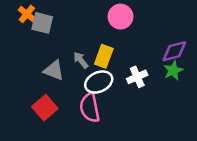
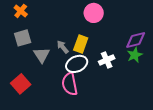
gray square: (42, 23) -> (23, 38), moved, turned -30
gray triangle: (54, 70) -> (42, 55), turned 36
red square: (45, 108) -> (21, 84), moved

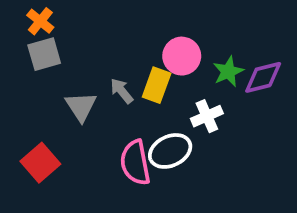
pink circle: (94, 13) -> (182, 56), moved
gray square: (23, 38) -> (44, 54), moved
green star: (135, 55) -> (228, 72), moved
white ellipse: (77, 64) -> (170, 151), moved

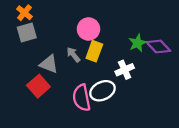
pink circle: (182, 56) -> (89, 29), moved
purple diamond: (263, 77) -> (158, 46), turned 60
gray triangle: (81, 106) -> (49, 64), turned -36
red square: (40, 163) -> (38, 86), moved

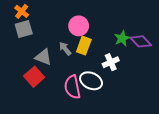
white ellipse: (102, 91) -> (91, 81), turned 50

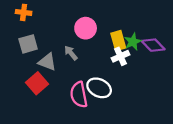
orange cross: (22, 11) -> (24, 12), turned -32
gray square: (24, 29) -> (28, 44), moved
yellow rectangle: (84, 46) -> (118, 41), moved, turned -36
white cross: (111, 62) -> (120, 56), moved

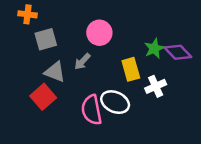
yellow rectangle: (118, 41) -> (131, 69), moved
gray square: (28, 44) -> (46, 39), moved
gray arrow: (71, 53) -> (82, 61), turned -98
white cross: (120, 56) -> (156, 86), moved

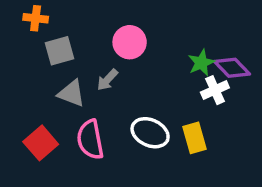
yellow rectangle: (131, 69) -> (194, 138), moved
white cross: (156, 86) -> (215, 90), moved
red square: (43, 97) -> (41, 143), moved
pink semicircle: (92, 110) -> (90, 140), moved

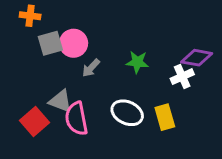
pink circle: (130, 42) -> (74, 43), moved
green star: (201, 63) -> (137, 62), moved, turned 30
purple diamond: (232, 68) -> (197, 58), turned -36
gray triangle: (71, 93) -> (61, 101), moved

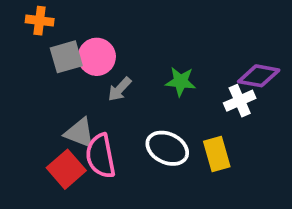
red square: (34, 121) -> (66, 169), moved

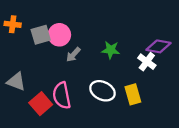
orange cross: (40, 21) -> (13, 24), moved
white cross: (240, 101) -> (147, 62), turned -30
gray triangle: (80, 133) -> (16, 81), moved

